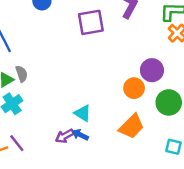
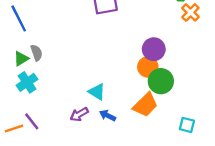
purple circle: (152, 70) -> (154, 49), moved
green circle: (169, 102) -> (161, 81), moved
blue arrow: (80, 135) -> (108, 116), moved

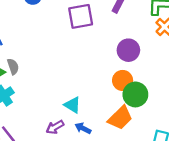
purple circle: (154, 49) -> (128, 50), moved

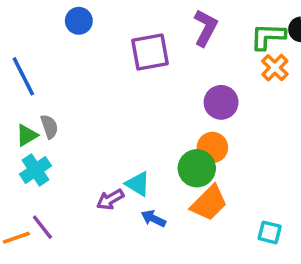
green circle: (135, 94) -> (197, 168), moved
purple arrow: (55, 127) -> (110, 199), moved

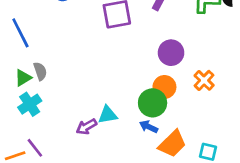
orange cross: (275, 68) -> (204, 80), moved
cyan triangle: (138, 184) -> (108, 115), turned -42
orange trapezoid: (209, 203) -> (172, 144), moved
blue arrow: (153, 219) -> (149, 127), moved

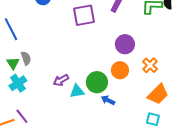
green triangle: (23, 78) -> (13, 63), turned -32
green circle: (153, 103) -> (97, 82), moved
purple arrow: (86, 127) -> (61, 80), moved
orange trapezoid: (172, 144) -> (158, 94), moved

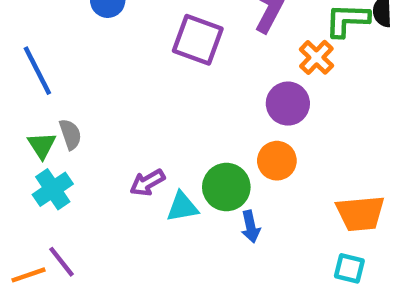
purple square: (84, 15) -> (198, 40), turned 30
orange cross: (150, 65) -> (316, 57), moved
orange trapezoid: (158, 94) -> (360, 213), turned 40
blue arrow: (108, 100) -> (251, 227), turned -128

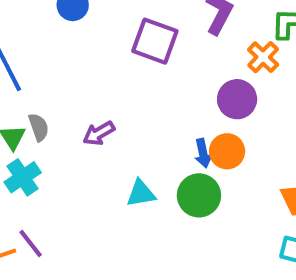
purple arrow: (147, 183) -> (99, 133), moved
green circle: (226, 187) -> (199, 195), moved
blue arrow: (251, 227) -> (203, 153), moved

